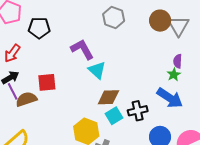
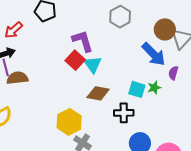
green star: (174, 75) -> (154, 88), moved
red square: (47, 82) -> (75, 60), moved, turned 36
blue arrow: (170, 98) -> (154, 54), moved
cyan square: (114, 116) -> (137, 89), moved, turned 36

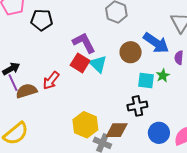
brown circle: (165, 29) -> (131, 52), moved
red arrow: (13, 30) -> (51, 81), moved
brown diamond: (98, 93) -> (117, 130), moved

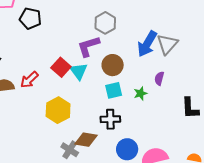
purple L-shape: (84, 43) -> (89, 46), moved, turned -90
blue arrow: (156, 43) -> (147, 44), moved, turned 76
cyan square: (146, 80) -> (114, 90), moved, turned -30
yellow hexagon: (85, 125) -> (58, 110), moved

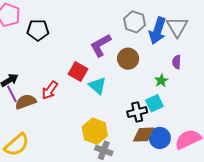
gray hexagon: (105, 23) -> (135, 22), moved
cyan triangle: (79, 71) -> (97, 86), moved
cyan square: (114, 90) -> (154, 103), moved
yellow hexagon: (58, 110) -> (95, 131), moved
brown diamond: (86, 140) -> (143, 135), moved

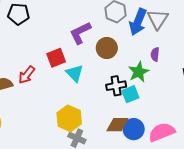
red square: (78, 71) -> (56, 58), turned 36
green star: (161, 81) -> (139, 72), size x1.5
black cross: (137, 112) -> (116, 86), moved

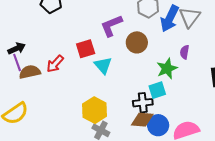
black cross: (116, 86) -> (143, 103), moved

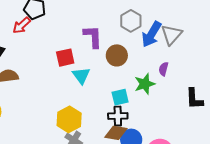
purple L-shape: (111, 26) -> (93, 37), turned 105
red arrow: (55, 64) -> (22, 25), moved
cyan square: (157, 90) -> (120, 97), moved

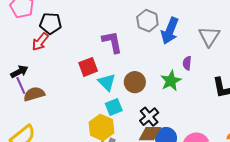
gray triangle: (172, 35) -> (209, 36), moved
brown circle: (117, 55) -> (135, 82), moved
cyan square: (120, 97) -> (114, 107), moved
black cross: (118, 116) -> (149, 117), turned -30

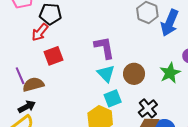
purple L-shape: (112, 42) -> (104, 48), moved
red square: (88, 67) -> (54, 56), moved
black arrow: (19, 72) -> (27, 107), moved

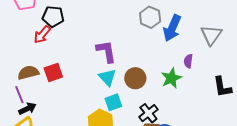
red square: (54, 56) -> (53, 73), moved
purple line: (20, 76) -> (19, 95), moved
brown semicircle: (33, 84) -> (28, 73), moved

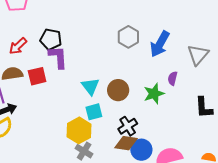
black pentagon: (53, 17) -> (51, 39), moved
gray hexagon: (150, 17) -> (128, 37), moved
red arrow: (42, 35) -> (18, 46), moved
purple L-shape: (106, 51) -> (58, 57), moved

